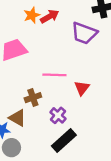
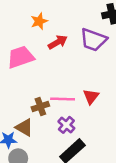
red arrow: (50, 16) -> (58, 42), moved
pink line: (54, 75) -> (63, 99), moved

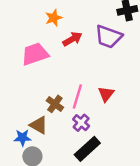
pink line: (63, 99) -> (77, 96), turned -75
brown cross: (40, 106) -> (55, 104), turned -35

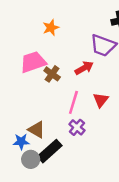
red arrow: (72, 39) -> (84, 68), moved
brown cross: (55, 104) -> (52, 74), moved
black rectangle: (87, 149) -> (50, 151), moved

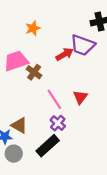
red arrow: (84, 68) -> (65, 54), moved
pink line: (73, 102) -> (54, 99), turned -50
black rectangle: (50, 151) -> (48, 146), moved

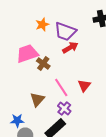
purple trapezoid: (83, 45) -> (65, 32), moved
brown triangle: (19, 125) -> (37, 100), moved, turned 42

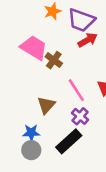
pink trapezoid: (27, 54) -> (34, 48), turned 50
blue star: (17, 121) -> (31, 133), moved

